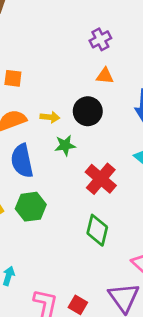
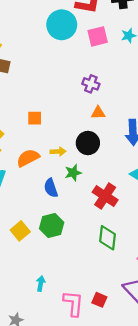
purple cross: (100, 39) -> (91, 84), turned -35
orange square: (13, 78) -> (35, 118), moved
blue semicircle: (22, 161) -> (51, 188), moved, size x0.7

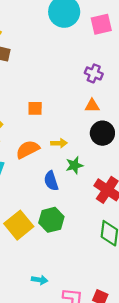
orange triangle: (98, 113) -> (92, 106), moved
black circle: (88, 143) -> (102, 133), moved
yellow square: (20, 231) -> (19, 225), size x1.4
cyan arrow: (41, 283) -> (40, 280), turned 88

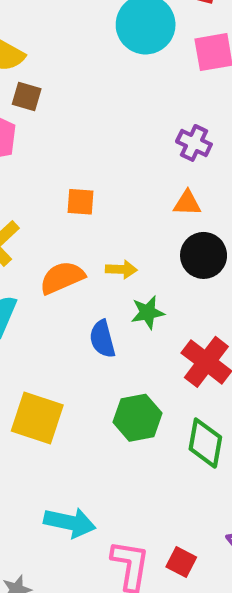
green hexagon: (51, 220) -> (138, 418), moved
yellow square: (19, 225) -> (37, 418), turned -36
cyan arrow: (40, 280) -> (70, 522), size x1.6

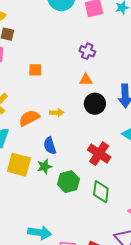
orange square: (81, 202) -> (35, 70), moved
green star: (148, 312) -> (44, 167), moved
yellow square: (37, 418) -> (19, 165), moved

